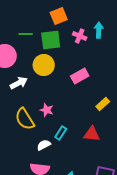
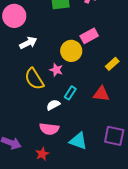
yellow circle: (44, 65) -> (71, 51), moved

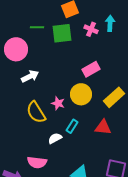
yellow circle: (71, 51) -> (81, 94), moved
yellow rectangle: (112, 64) -> (114, 97), size x1.5
pink semicircle: (49, 129) -> (37, 162), moved

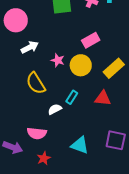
pink star: (58, 103) -> (58, 60), moved

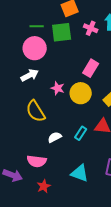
pink circle: (16, 20) -> (35, 48), moved
pink rectangle: (91, 40) -> (91, 68), turned -30
cyan rectangle: (72, 97) -> (81, 133), moved

